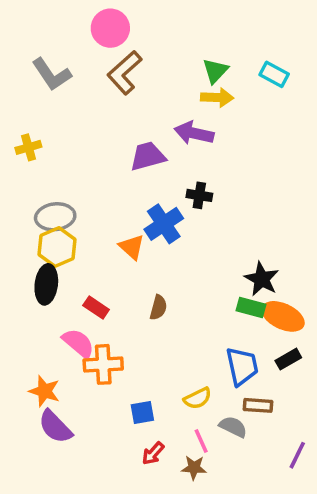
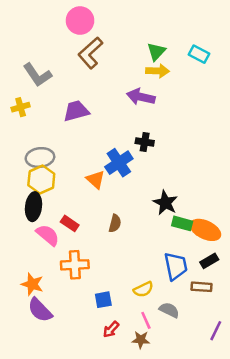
gray L-shape: (52, 74) -> (37, 75), moved
purple trapezoid: (148, 156) -> (76, 111), moved
black star: (262, 279) -> (165, 203), moved
pink semicircle: (78, 343) -> (48, 235), moved
brown rectangle: (258, 405) -> (202, 287), moved

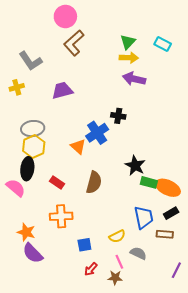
purple arrow: (141, 97) -> (134, 79), moved
brown semicircle: (115, 223) -> (94, 182), size x1.5
pink semicircle: (48, 235) -> (16, 188), moved

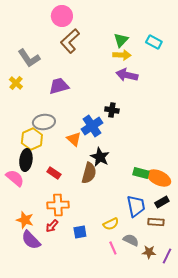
yellow cross: (17, 87) -> (16, 83), turned -32
gray ellipse: (33, 129) -> (44, 122), moved
black star: (135, 166) -> (100, 157), moved
red arrow: (91, 269) -> (52, 226), moved
brown star: (115, 278) -> (149, 252), moved

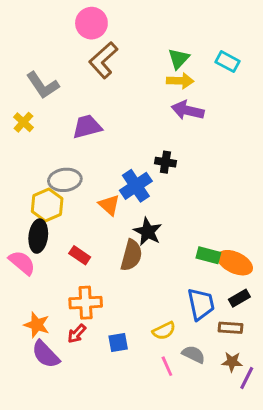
brown star: (149, 252) -> (232, 362), moved

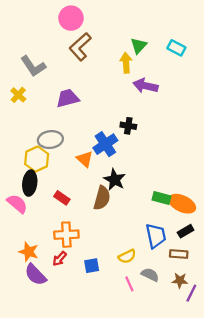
yellow arrow: (180, 81) -> (126, 63), moved, turned -96

